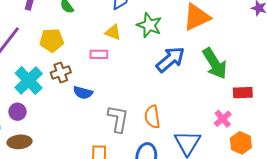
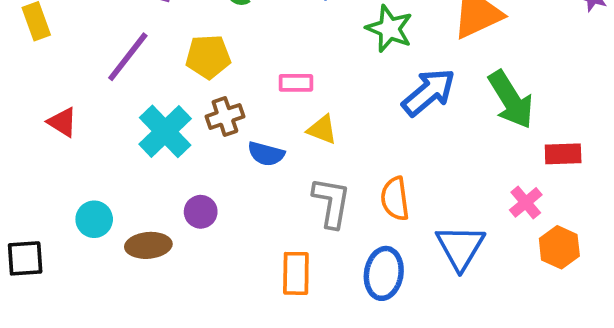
yellow triangle: (113, 32) -> (322, 130), moved
purple circle: (17, 112) -> (201, 212), moved

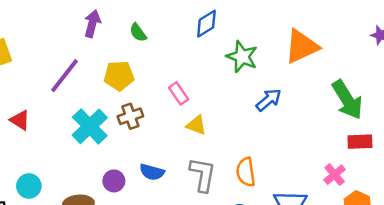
pink rectangle: (296, 83) -> (179, 93), turned 55
blue arrow: (429, 92) -> (269, 100), size x0.7
green arrow: (511, 100) -> (347, 100), moved
blue semicircle: (266, 154) -> (152, 172), moved
cyan circle: (94, 219) -> (29, 186), moved

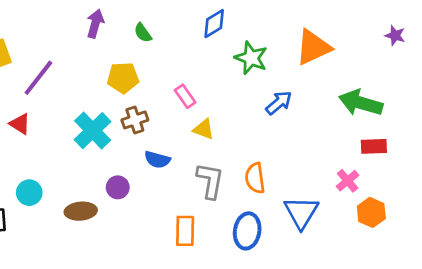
purple line: (64, 76) -> (38, 78), moved
green arrow: (347, 100) -> (361, 103), turned 138
blue semicircle: (152, 172) -> (157, 160), moved

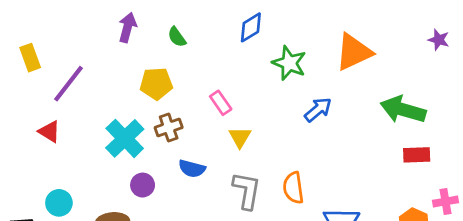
yellow triangle: (204, 129) -> (240, 137), turned 40
pink cross: (348, 181) -> (445, 201), moved, turned 30
purple circle: (118, 187) -> (143, 185), moved

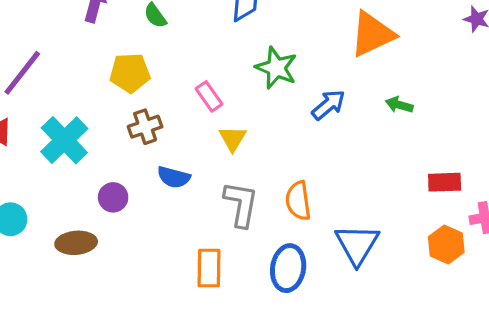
green star: (289, 63) -> (276, 68), moved
green arrow: (403, 110) -> (399, 105), moved, size x0.5
cyan cross: (125, 138) -> (64, 140), moved
red rectangle: (417, 155) -> (445, 182), moved

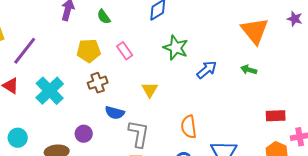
orange triangle: (372, 34) -> (255, 31), moved, turned -44
pink rectangle: (209, 96) -> (125, 51), moved
purple circle: (113, 197) -> (84, 134), moved
gray L-shape: (241, 204) -> (139, 134), moved

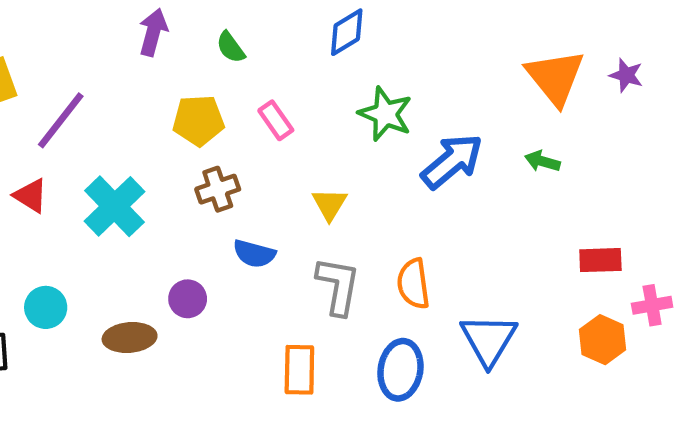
purple star: (295, 19) -> (626, 75), moved
blue arrow: (207, 70) -> (452, 161), size x1.4
gray L-shape: (139, 134) -> (338, 286), moved

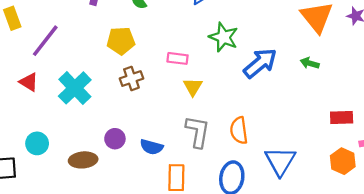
pink rectangle: (276, 120) -> (178, 58), moved, turned -48
blue semicircle: (254, 254) -> (152, 147), moved

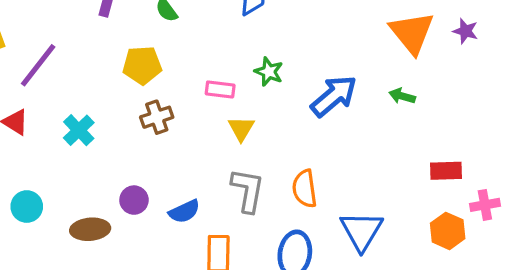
green star: (224, 37) -> (269, 72), moved, size x0.7
cyan cross: (75, 88) -> (79, 130), size x0.7
blue semicircle: (152, 147) -> (184, 211), turned -40

